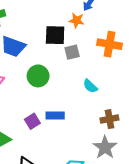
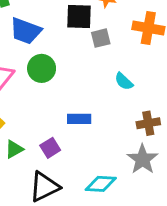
green circle: (38, 76) -> (42, 68), moved
purple square: (32, 121) -> (50, 148), moved

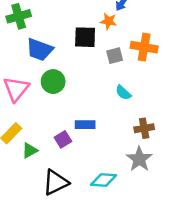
gray square: (101, 38) -> (115, 56), moved
purple square: (50, 148) -> (63, 139), moved

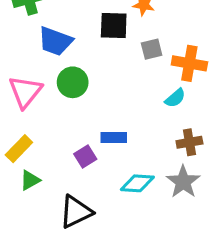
orange cross: (144, 47) -> (189, 63), moved
cyan semicircle: (123, 93) -> (175, 98), moved, turned -84
green triangle: (30, 150) -> (30, 180), moved
cyan diamond: (104, 180) -> (137, 183), moved

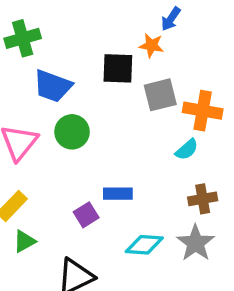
gray square: (152, 49) -> (160, 95), size x1.4

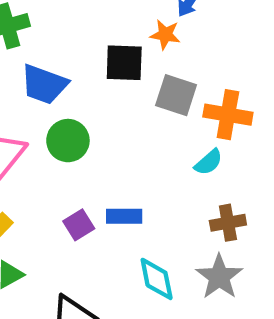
gray square: (160, 95) -> (176, 95), turned 32
purple square: (86, 215) -> (79, 225), moved
cyan diamond: (144, 245) -> (157, 279), turned 75

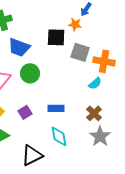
brown cross: (228, 223) -> (94, 113), moved, turned -35
purple square: (79, 225) -> (25, 112), moved
cyan diamond: (157, 279) -> (59, 136), moved

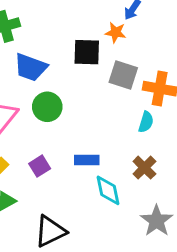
cyan semicircle: (95, 83) -> (146, 122), turned -32
cyan diamond: (59, 136) -> (108, 190), moved
gray star: (100, 136) -> (157, 221), moved

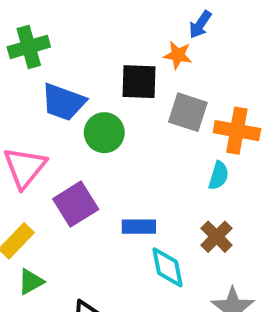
green circle: (47, 107) -> (104, 133), moved
purple square: (40, 166) -> (76, 204), moved, size x1.5

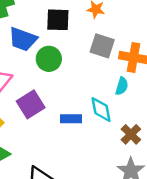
black square: (139, 82) -> (58, 20), moved
brown cross: (217, 237) -> (131, 134), moved
cyan diamond: (168, 267) -> (101, 110), moved

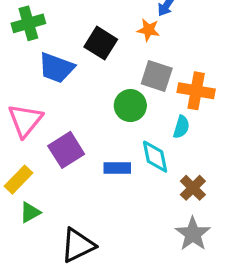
black square: (58, 20) -> (101, 43), turned 30
green circle: (49, 59) -> (130, 106), moved

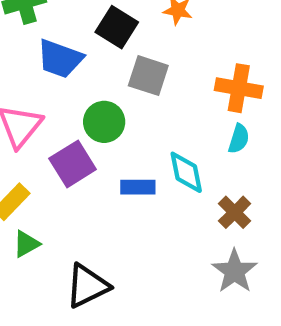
gray square: (157, 76) -> (148, 76), moved
green circle: (130, 106) -> (104, 122), moved
cyan semicircle: (181, 127) -> (239, 139), moved

